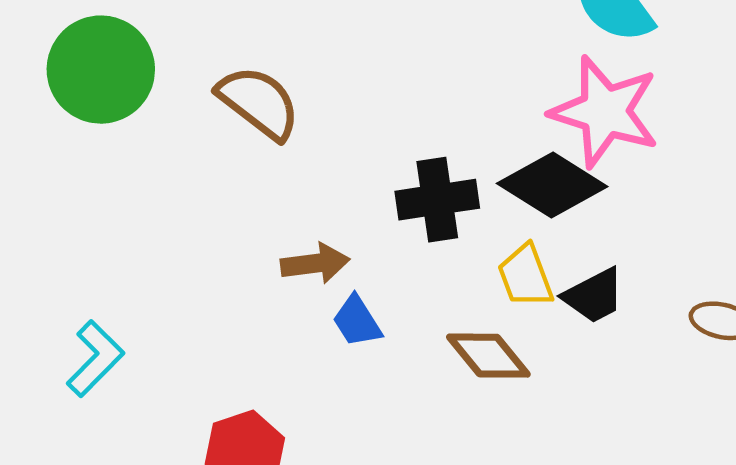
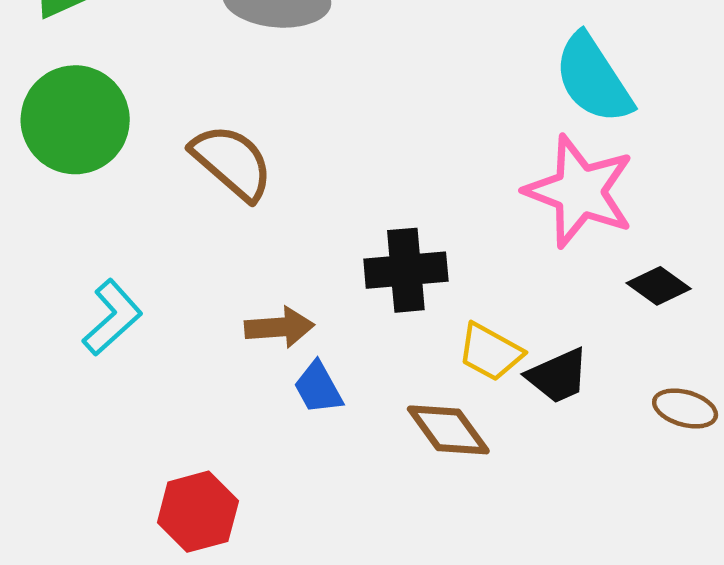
black diamond: (552, 185) -> (659, 286), moved, size x0.6
yellow trapezoid: (525, 276) -> (490, 352), turned -44
cyan L-shape: (95, 359) -> (112, 318), moved

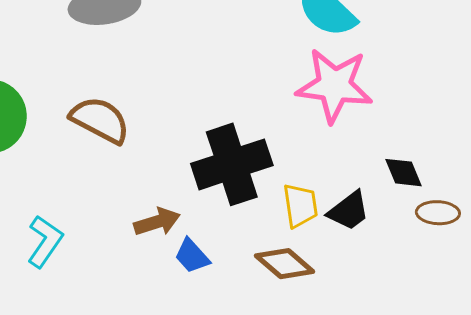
black cross: (406, 270) -> (232, 164), size x1.4
black diamond: (659, 286) -> (404, 173), moved, turned 45
yellow trapezoid: (490, 352) -> (300, 206), turned -114

